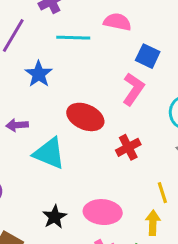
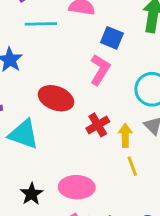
yellow arrow: (153, 223) -> (125, 135), moved

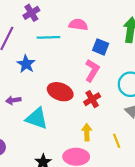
red cross: (98, 125) -> (92, 99), moved
yellow arrow: (125, 135) -> (87, 132), moved

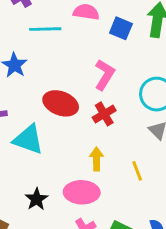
blue square: (101, 47) -> (121, 28), moved

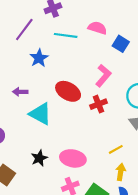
yellow arrow: (97, 159) -> (121, 172), moved
yellow line: (137, 171) -> (116, 149), turned 72

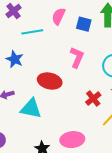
pink semicircle: (97, 28) -> (59, 16), turned -66
red cross: (98, 104) -> (93, 99), moved

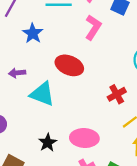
pink L-shape: (77, 57) -> (93, 27), moved

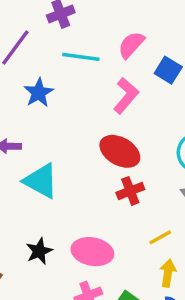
red ellipse: (69, 65) -> (120, 151), moved
red cross: (117, 94) -> (130, 191), moved

